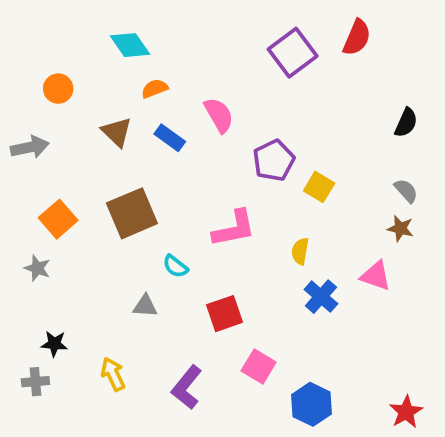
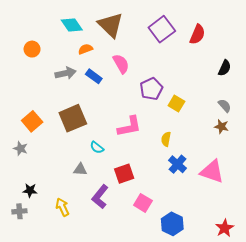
red semicircle: (357, 38) -> (197, 34), moved
brown triangle: (117, 132) -> (111, 25), moved, size x1.5
gray arrow: (30, 147) -> (66, 73), moved
pink triangle: (376, 276) -> (212, 172), moved, size x1.4
purple L-shape: (187, 387) -> (100, 197), moved

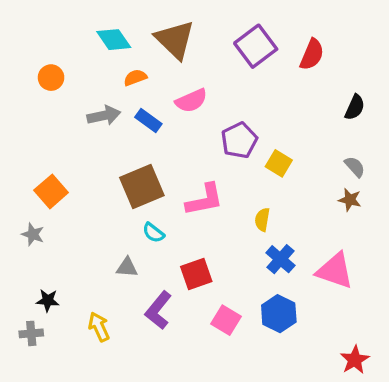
pink semicircle: (121, 64) -> (191, 101), turned 96
brown square: (73, 118) -> (142, 187), moved
blue hexagon: (172, 224) -> (279, 314), moved

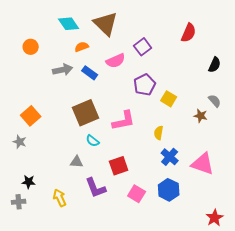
purple square: (256, 46) -> (143, 47), moved, size x0.7
brown star: (350, 200) -> (201, 116), moved
purple L-shape: (158, 310) -> (96, 188), turned -60

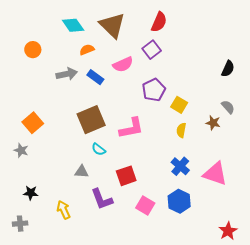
red semicircle: (189, 33) -> (159, 22), moved
yellow semicircle: (159, 133) -> (181, 130), moved
gray cross: (19, 202) -> (20, 224), moved

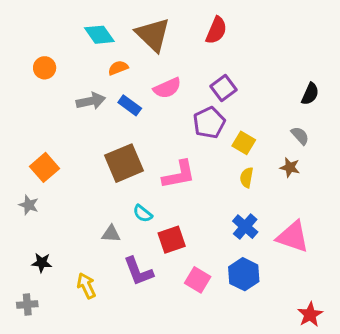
purple square: (152, 50) -> (224, 88), moved
gray semicircle: (228, 107) -> (300, 136), moved
cyan semicircle: (99, 149) -> (143, 214), moved

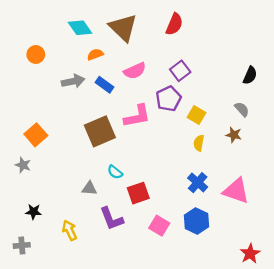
pink L-shape: (179, 175) -> (137, 116), moved

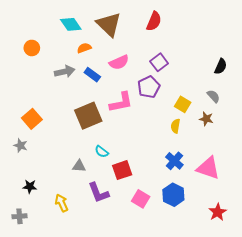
yellow square: (196, 115) -> (183, 104), moved
red star: (250, 254) -> (218, 212), moved

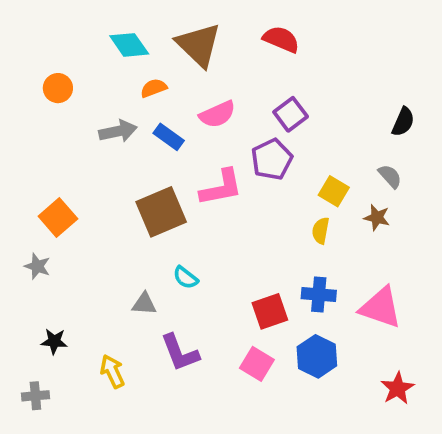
red semicircle: (154, 21) -> (281, 39), turned -90
blue cross: (174, 161) -> (319, 294), turned -36
red square: (122, 170) -> (270, 311), moved

